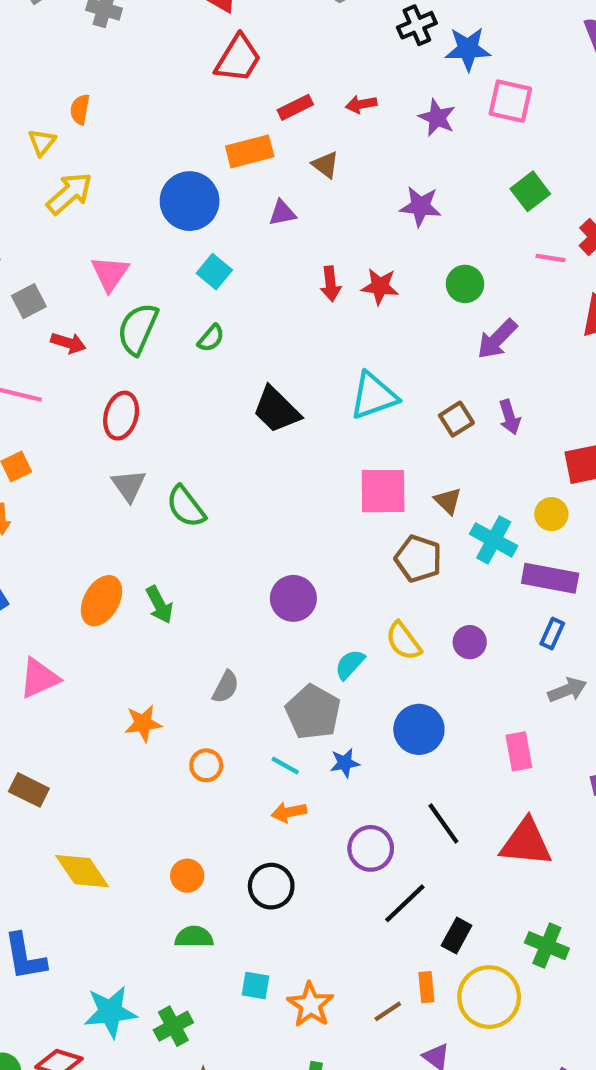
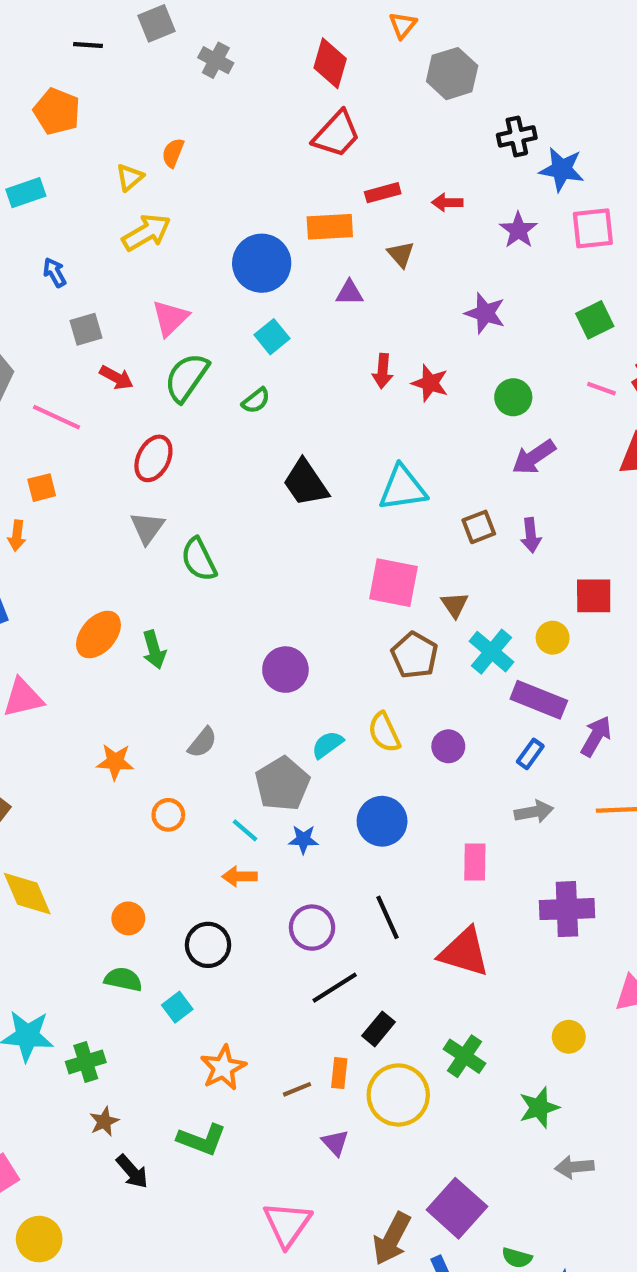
pink square: (510, 101) -> (593, 228), turned -30
cyan square: (256, 986) -> (177, 1007), moved, turned 32

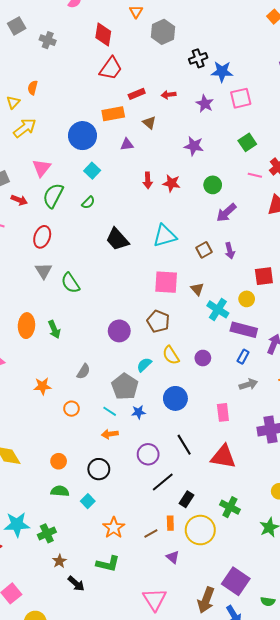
orange ellipse: (98, 635) -> (26, 326), turned -30
brown pentagon: (415, 655) -> (158, 321), moved

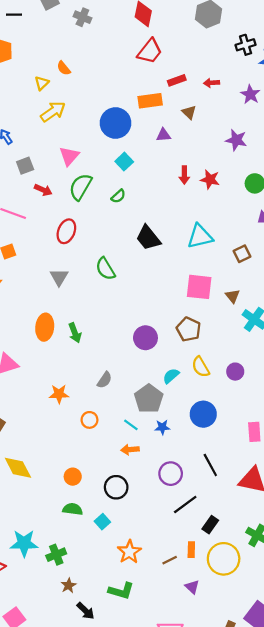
orange semicircle: (33, 88) -> (64, 68), turned -56
gray triangle: (44, 271) -> (59, 277), moved
green semicircle: (70, 283) -> (105, 269), moved

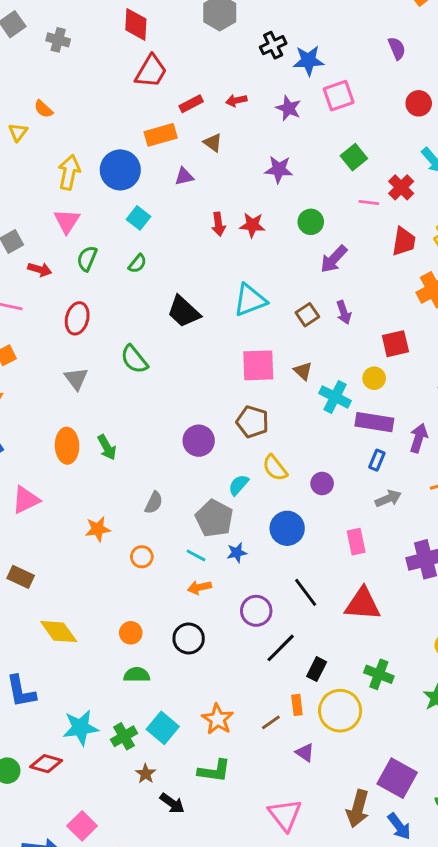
yellow arrow: (53, 112) -> (69, 172), moved, turned -35
green semicircle: (80, 187) -> (87, 259), size x0.7
purple circle: (235, 372) -> (322, 483), moved
cyan square: (102, 522) -> (163, 728), moved, size x1.5

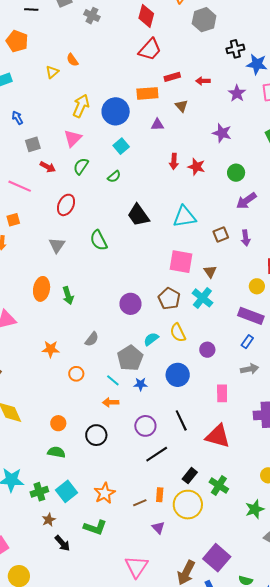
cyan cross: (335, 397) -> (202, 298), moved
black rectangle: (317, 669) -> (190, 476), moved

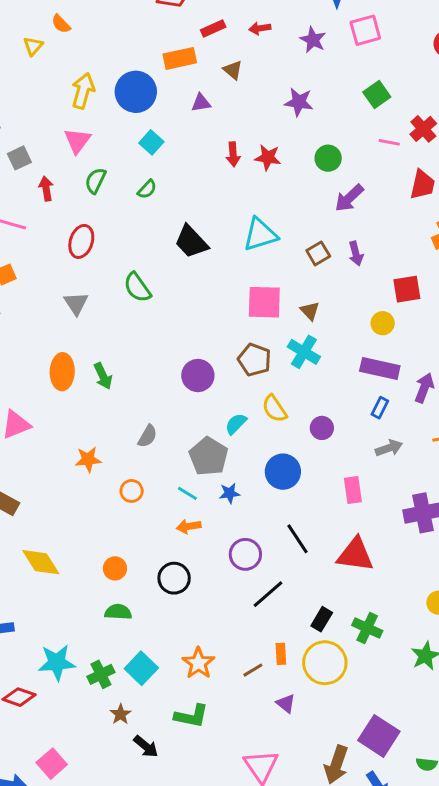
red arrow: (48, 167) -> (46, 189), turned -119

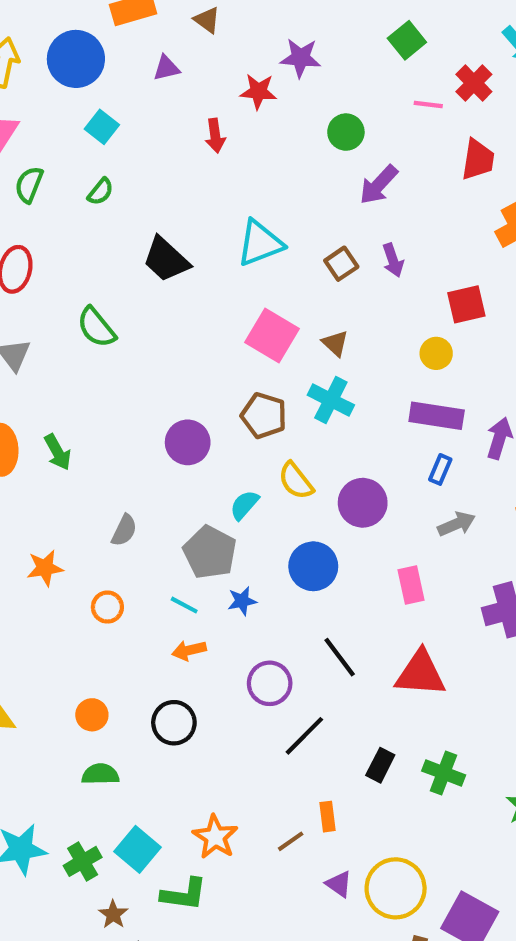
red star: (268, 157) -> (258, 91), moved
pink square: (264, 302) -> (272, 336), turned 33
purple circle: (322, 428) -> (363, 503), size x1.5
yellow circle: (325, 663) -> (396, 888), moved
green L-shape: (191, 716) -> (184, 894), moved

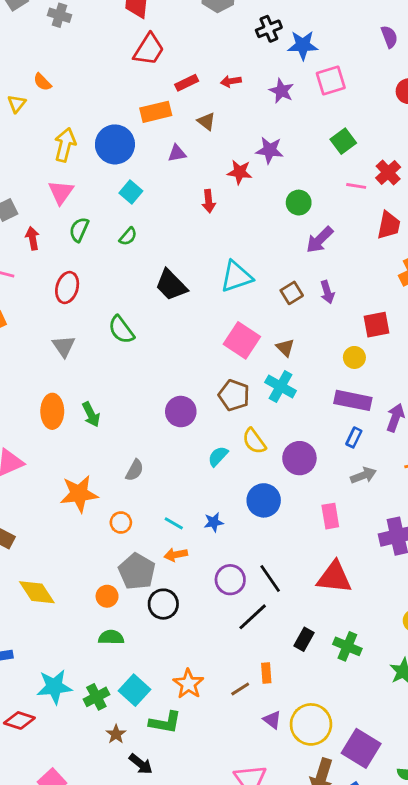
gray pentagon: (210, 552) -> (137, 571), moved
orange star: (45, 568) -> (79, 494), size x1.5
black line: (340, 657) -> (270, 579), moved

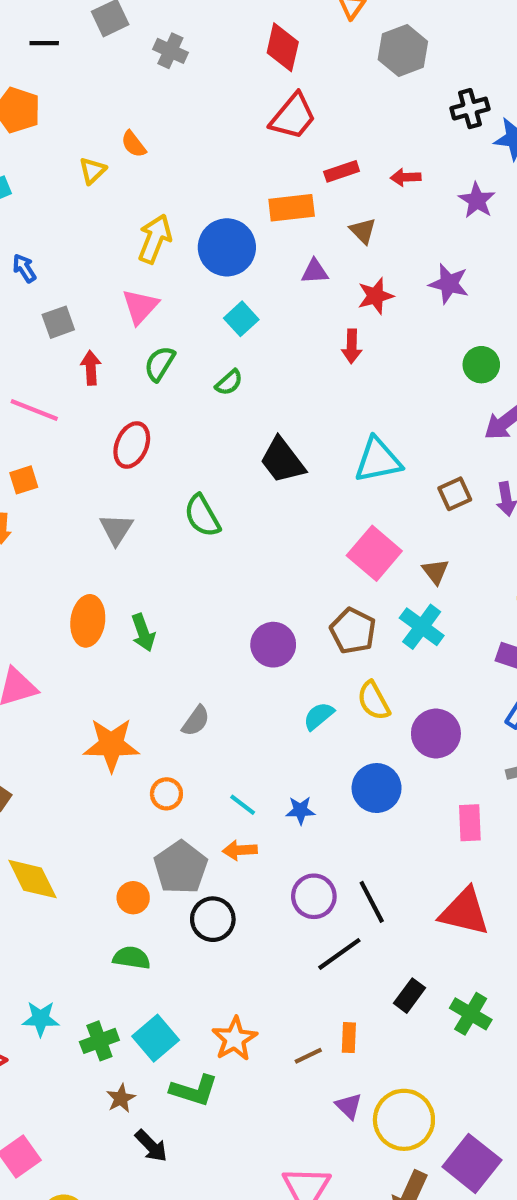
red star: (240, 172) -> (375, 296), moved, turned -30
cyan star: (54, 687) -> (41, 1019), size x0.7

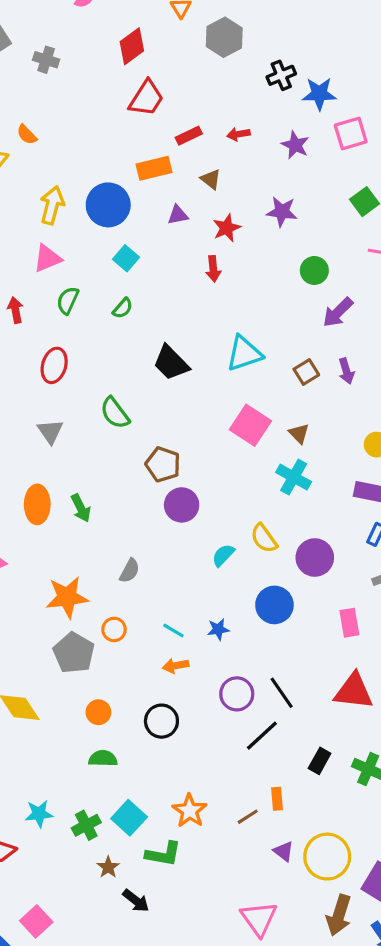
red diamond: (283, 47) -> (132, 46), turned 48
pink triangle: (140, 306) -> (47, 258), turned 32
brown pentagon: (353, 631) -> (163, 464), moved
gray pentagon: (181, 867) -> (74, 653), moved

